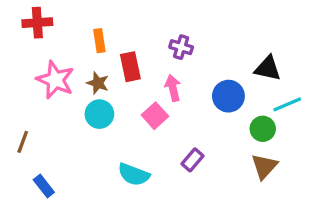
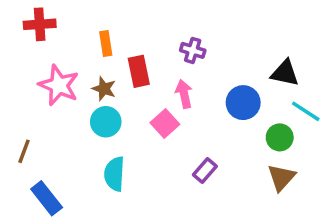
cyan line: (287, 104) -> (306, 111), turned 56
cyan semicircle: (134, 175) -> (114, 174), moved, turned 72
blue rectangle: (44, 186) -> (47, 198), size x1.4

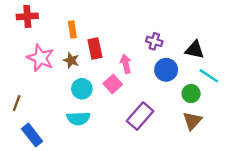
purple cross: (193, 50) -> (154, 41), moved
cyan circle: (106, 122) -> (82, 89), moved
purple rectangle: (205, 170) -> (140, 116), size x1.6
cyan semicircle: (114, 174) -> (78, 118), turned -95

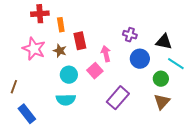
red cross: (27, 16) -> (40, 14), moved

